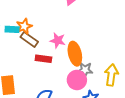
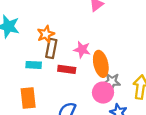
cyan rectangle: (12, 29) -> (34, 65), moved
brown rectangle: (29, 39) -> (51, 48), turned 66

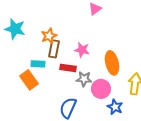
orange ellipse: (101, 64) -> (112, 63), moved
gray star: (112, 81) -> (84, 79), moved
orange rectangle: (28, 98) -> (29, 80), moved, turned -30

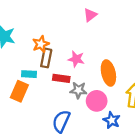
orange rectangle: (29, 80) -> (19, 91), turned 60

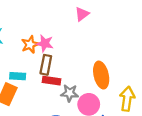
brown rectangle: (46, 58) -> (46, 65), moved
pink star: (76, 59) -> (45, 43), moved

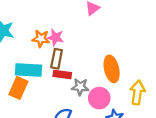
orange star: (30, 45) -> (41, 39), turned 30
cyan rectangle: (18, 76) -> (28, 70), size x1.6

